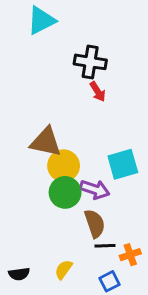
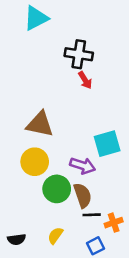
yellow circle: (64, 166) -> (35, 162), moved
green circle: (65, 192) -> (57, 189), moved

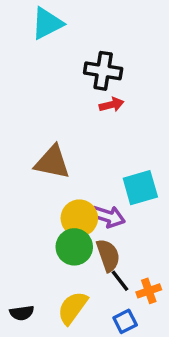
red arrow: (85, 80) -> (112, 105), turned -72
yellow circle: (35, 162) -> (79, 218), moved
black line: (92, 215) -> (120, 281), turned 54
yellow semicircle: (55, 235) -> (73, 308), size x1.5

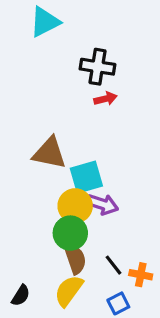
cyan square: (140, 188) -> (86, 177), moved
brown semicircle: (108, 255) -> (75, 259), moved
orange cross: (149, 291) -> (141, 275), turned 30
black semicircle: (22, 313) -> (21, 295), turned -50

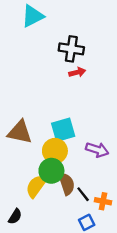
brown triangle: (50, 153) -> (20, 132), moved
purple arrow: (102, 204) -> (97, 150), moved
brown semicircle: (75, 259) -> (67, 184), moved
yellow semicircle: (69, 291) -> (36, 186), moved

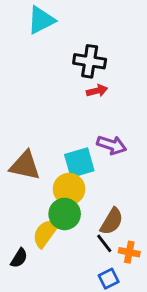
purple arrow: (97, 150) -> (112, 145), moved
brown semicircle: (67, 184) -> (112, 221), moved, turned 50
black semicircle: (15, 216) -> (19, 258), moved

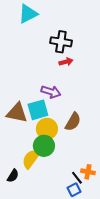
purple arrow: (112, 145) -> (51, 92), moved
cyan square: (79, 163) -> (38, 110), moved
brown semicircle: (112, 221) -> (73, 122), moved
black line: (104, 243) -> (77, 178), moved

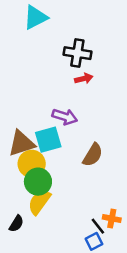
brown triangle: (17, 113) -> (21, 143), turned -30
yellow circle: (47, 129) -> (32, 164), moved
green circle: (44, 146) -> (38, 182), moved

